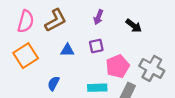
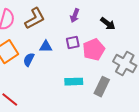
pink pentagon: (118, 66) -> (94, 50), moved
blue semicircle: (53, 83) -> (29, 60), moved

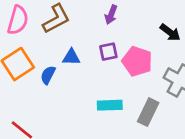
black arrow: (108, 24) -> (170, 32), moved
pink pentagon: (94, 50) -> (137, 61), turned -30

